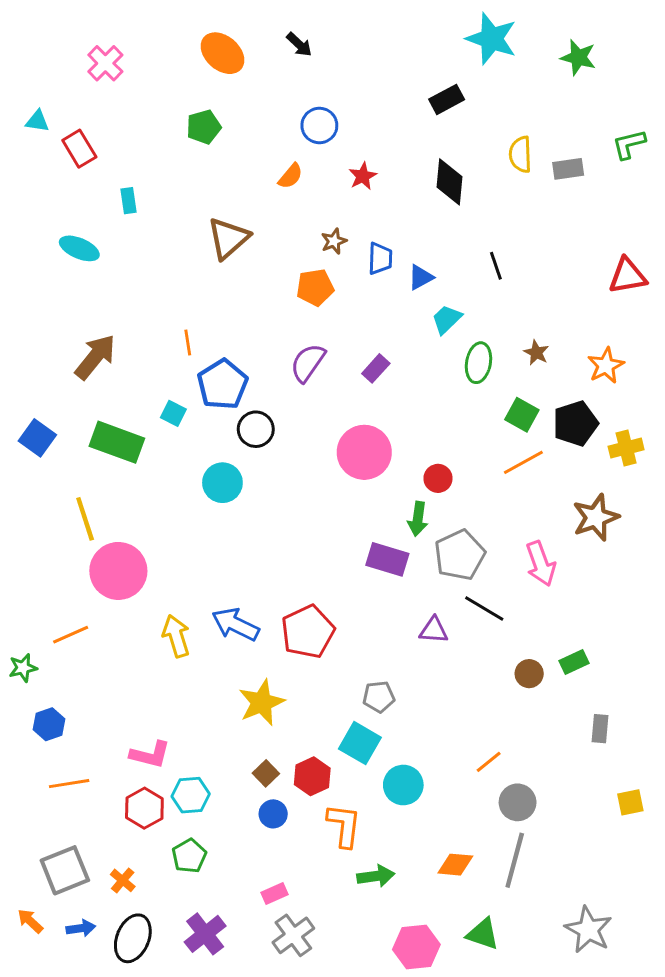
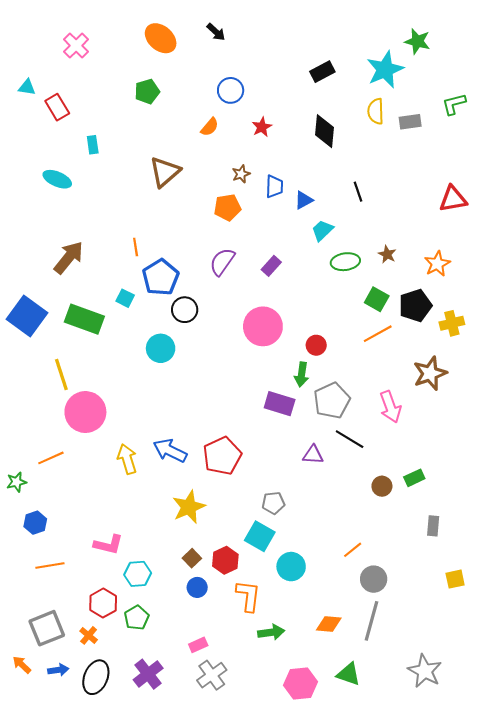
cyan star: (492, 39) -> (385, 70), moved, turned 30
green ellipse: (478, 363) -> (345, 262), turned 72
blue square: (37, 438) -> (27, 316), size x1.5
red hexagon: (144, 808) -> (103, 603), moved

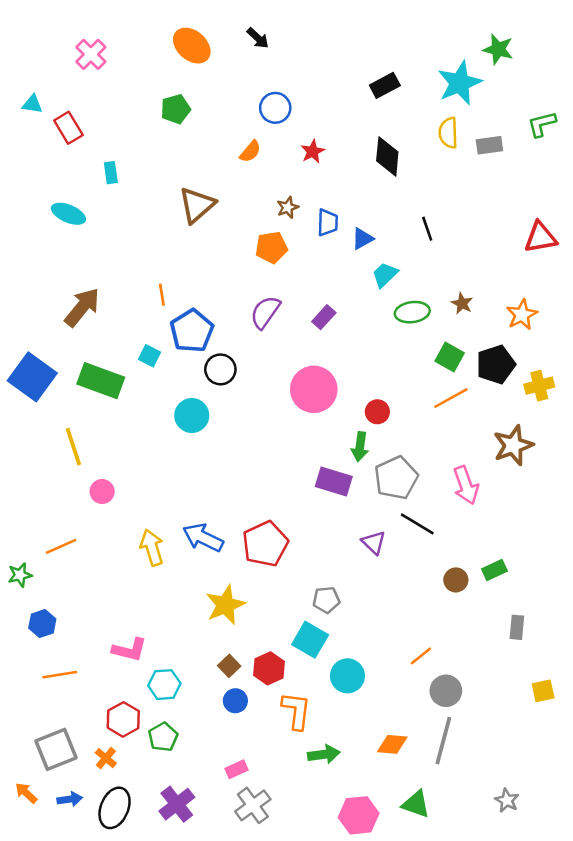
pink circle: (85, 412) -> (102, 491), size x0.5
purple triangle: (313, 455) -> (374, 543), turned 40
gray star: (425, 671) -> (507, 800), size x0.6

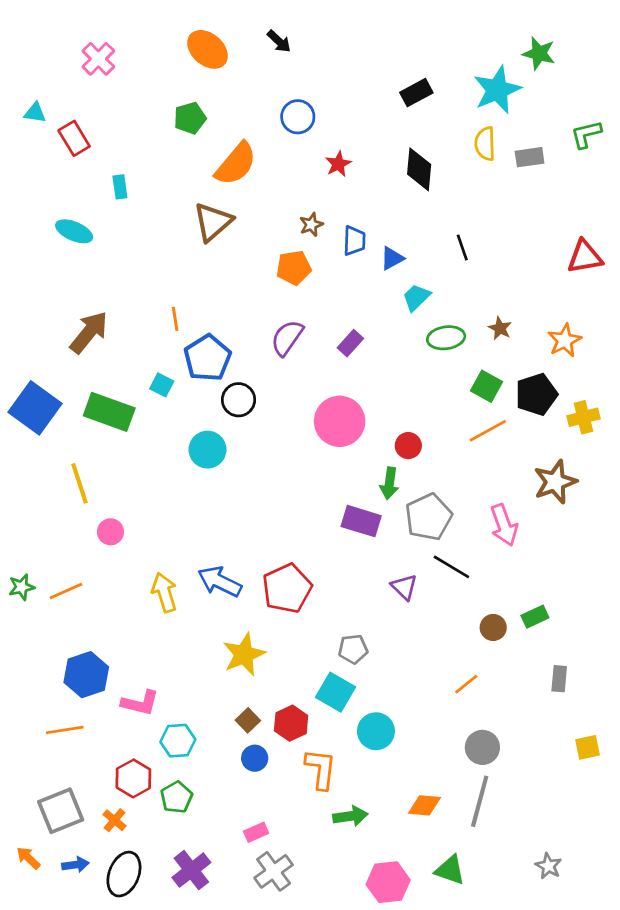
orange semicircle: (250, 151) -> (236, 164), moved, size x1.8
green star: (20, 575) -> (22, 587), moved
blue hexagon: (42, 624) -> (86, 675), moved, size x1.5
orange line: (421, 656) -> (466, 684), moved

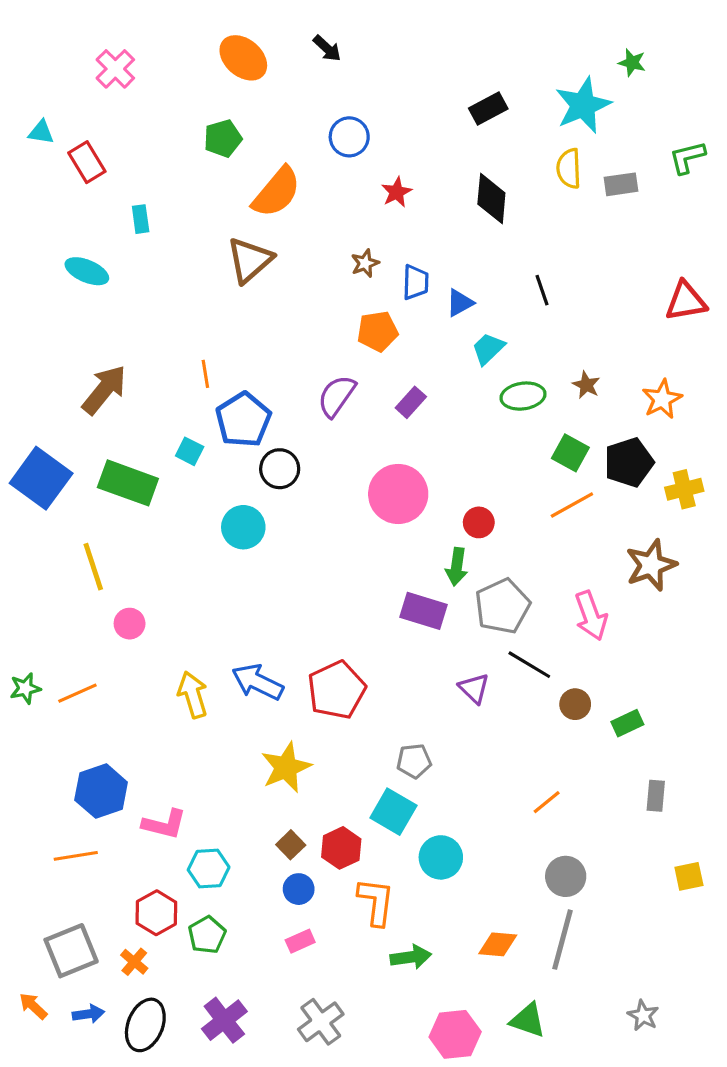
green star: (539, 53) -> (632, 63), size x0.7
orange pentagon: (294, 268) -> (378, 331), moved
brown circle: (493, 627) -> (575, 704), moved
pink rectangle: (256, 832) -> (300, 941), moved

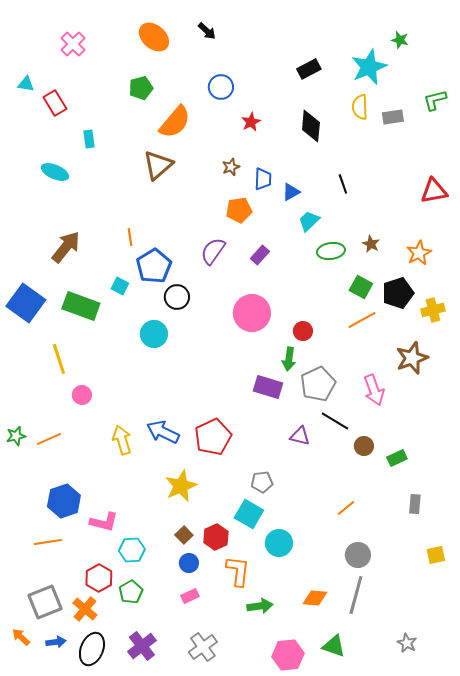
purple triangle: (474, 688) -> (300, 436), turned -30
orange cross: (134, 962) -> (85, 609), size x1.4

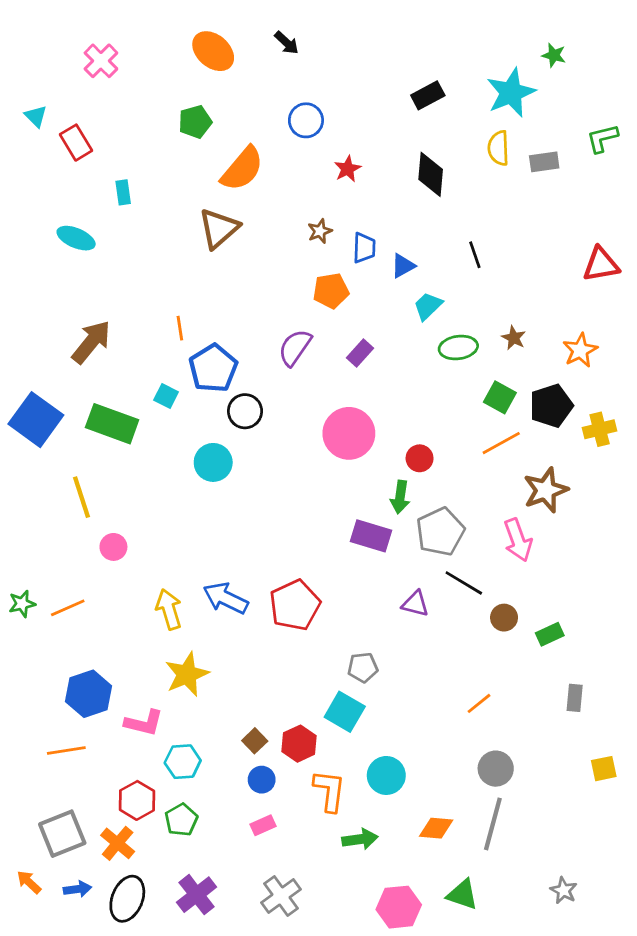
cyan triangle: (26, 84) -> (36, 116), turned 36
brown star: (412, 358) -> (546, 490), moved
yellow star: (181, 486) -> (187, 674), moved
cyan circle: (279, 543) -> (386, 775), moved

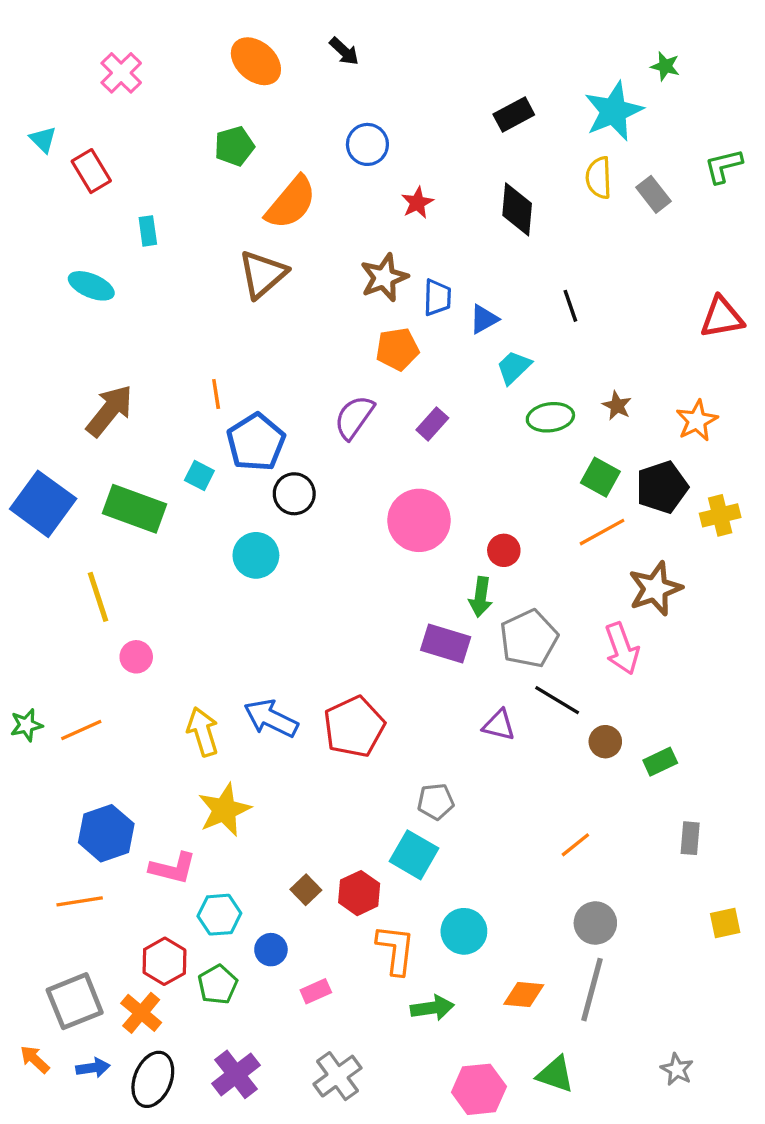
gray rectangle: (544, 162) -> (654, 194), turned 60
brown star: (320, 231) -> (384, 278), size x1.6
blue circle: (262, 780) -> (271, 950), moved

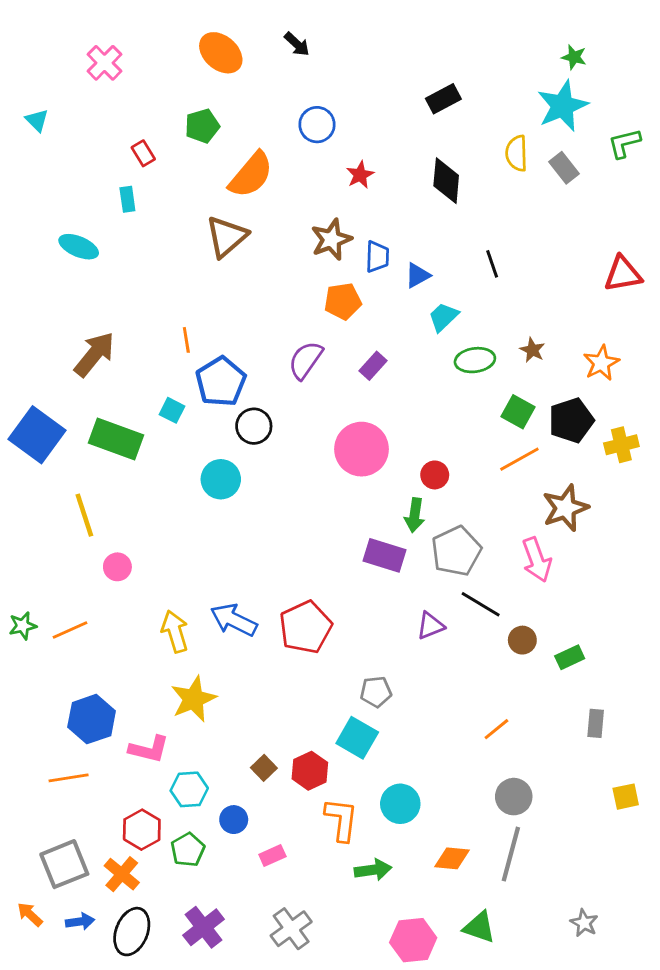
cyan star: (614, 111) -> (563, 106), moved
red rectangle: (91, 171) -> (143, 153), moved, size x0.7
purple triangle: (499, 725) -> (430, 626), turned -36

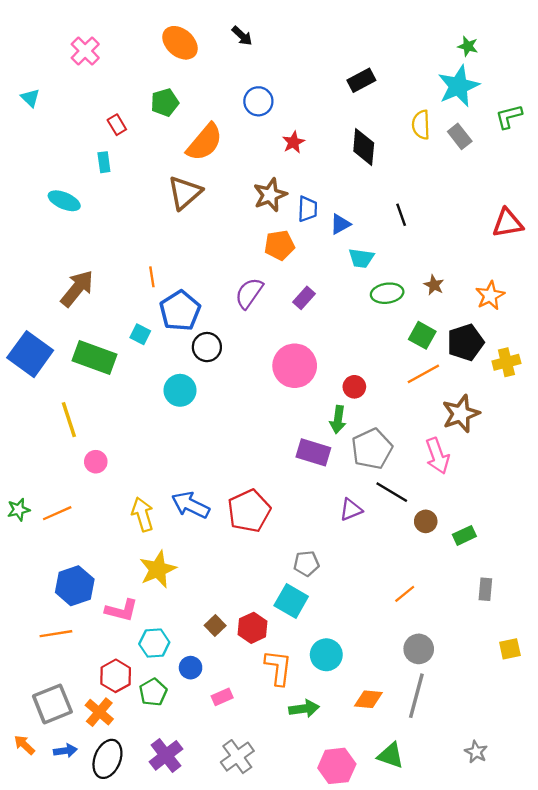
cyan trapezoid: (443, 317) -> (361, 258), turned -128

